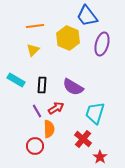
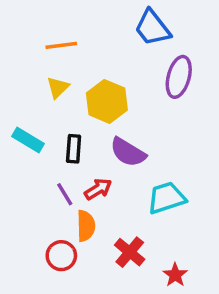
yellow hexagon: (68, 38) -> (107, 101), moved
cyan trapezoid: (95, 113) -> (166, 198), turned 55
red cross: (83, 139) -> (130, 252), moved

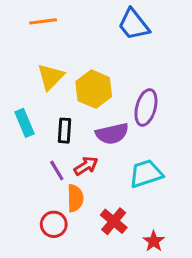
orange line: (61, 45) -> (43, 21), moved
purple ellipse: (179, 77) -> (146, 107), moved
yellow triangle: (58, 87) -> (51, 77), size x1.4
cyan rectangle: (28, 140) -> (25, 123), turned 36
purple semicircle: (128, 152) -> (112, 134), turned -44

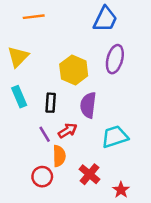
blue trapezoid: (134, 24) -> (105, 19), turned -116
yellow triangle: (51, 77) -> (18, 57), moved
purple ellipse: (146, 107) -> (115, 59), moved
purple semicircle: (112, 134) -> (88, 105), turned 110

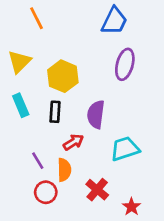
orange line: (34, 17) -> (37, 18), turned 70
yellow hexagon: (74, 70) -> (63, 76), moved
purple line: (45, 134) -> (38, 161), moved

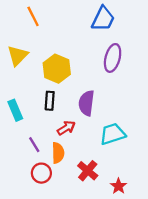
cyan rectangle: (21, 105) -> (15, 110), moved

